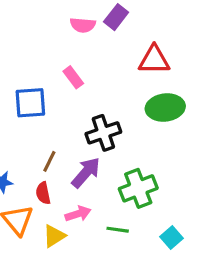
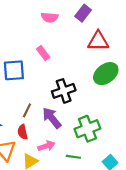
purple rectangle: (116, 17) -> (83, 13), moved
green ellipse: (165, 107) -> (106, 74), turned -30
purple arrow: (86, 173) -> (52, 118), turned -80

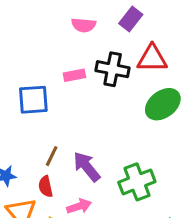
pink rectangle: (43, 53) -> (74, 75), turned -64
black cross: (64, 91) -> (113, 69), moved, turned 30

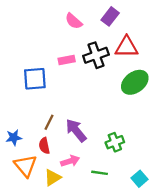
pink semicircle: (84, 25) -> (74, 21), turned 36
black cross: (113, 69) -> (96, 55), turned -30
green cross: (137, 182) -> (115, 142), size x0.7

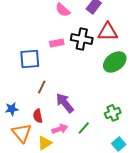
black cross: (96, 55) -> (82, 39), turned 30
brown line: (49, 122) -> (42, 87), moved
green cross: (115, 142) -> (113, 113), moved
green line: (100, 173) -> (84, 128), moved, turned -56

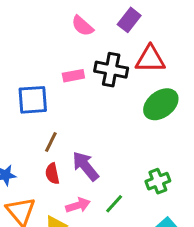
red semicircle: (38, 116) -> (52, 174), moved

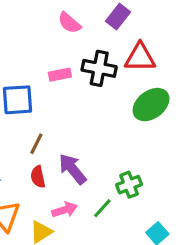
green cross: (158, 181) -> (129, 185), moved

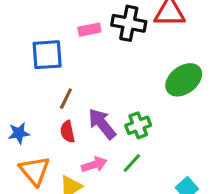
green ellipse: (151, 105) -> (184, 80), moved
green cross: (129, 185) -> (138, 125), moved

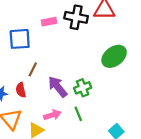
red semicircle: (68, 132) -> (21, 90), moved
green line: (132, 163) -> (78, 114), turned -64

